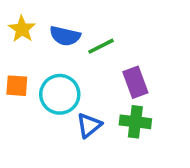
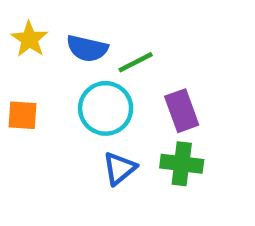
cyan circle: (60, 94) -> (106, 108), moved

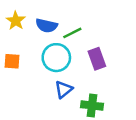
green cross: (182, 164) -> (92, 106), moved

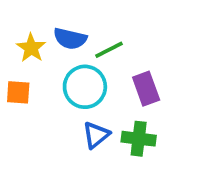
yellow star: (16, 21) -> (31, 48), moved
green cross: (92, 106) -> (139, 139), moved

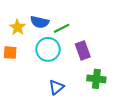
blue triangle: (96, 135) -> (56, 87), moved
green cross: (139, 139) -> (96, 79), moved

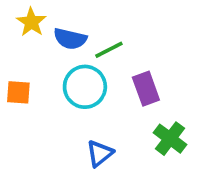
yellow star: (17, 27) -> (31, 22), moved
green cross: (96, 79) -> (170, 139), turned 30

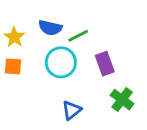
yellow star: (31, 22) -> (14, 37), moved

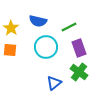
green line: (78, 36) -> (69, 27), moved
green cross: (122, 100) -> (79, 72), moved

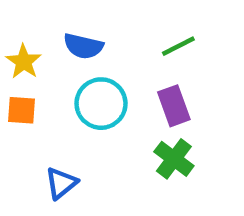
green line: (69, 27) -> (178, 46), moved
blue triangle: (54, 83) -> (61, 183), moved

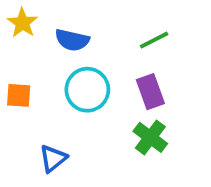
yellow star: (24, 62) -> (22, 23), moved

